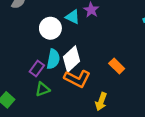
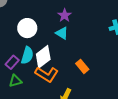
cyan triangle: (73, 17) -> (62, 33), moved

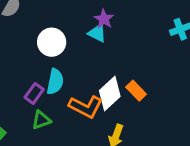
cyan triangle: (62, 33) -> (97, 33), moved
white diamond: (43, 57) -> (110, 93), moved

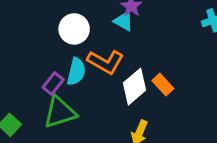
orange L-shape: (86, 107) -> (105, 62), moved
green triangle: (41, 120) -> (60, 112), size x1.6

